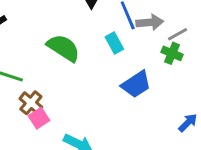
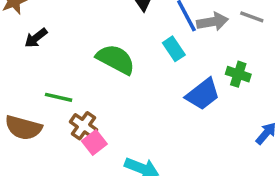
gray line: (177, 34) -> (252, 17), moved, turned 54
green cross: (172, 53) -> (238, 74), moved

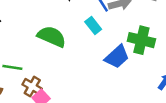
green cross: (238, 74) -> (141, 40), size x1.5

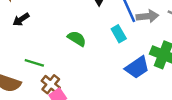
green semicircle: (52, 36) -> (77, 39), size x0.7

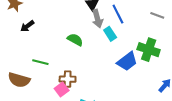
gray arrow: (147, 16) -> (97, 19), moved, turned 84
brown cross: (51, 84) -> (68, 79), moved, turned -35

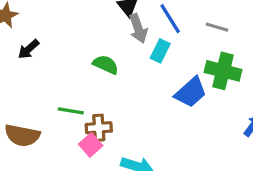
gray line: (157, 15) -> (217, 27), moved
cyan rectangle: (110, 34) -> (160, 51), turned 64
green line: (40, 62) -> (71, 111), moved

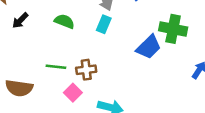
cyan rectangle: (160, 51) -> (104, 24), moved
green semicircle: (106, 65) -> (64, 21), moved
brown cross: (99, 128) -> (86, 70), moved

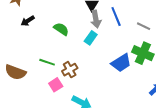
brown cross: (86, 70) -> (70, 70), turned -35

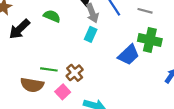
black arrow: (28, 21) -> (19, 29), size x1.5
green semicircle: (61, 29) -> (52, 16), moved
brown semicircle: (15, 72) -> (32, 85), moved

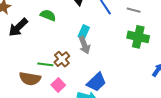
gray arrow: (92, 13) -> (84, 45), moved
blue trapezoid: (129, 55) -> (96, 82), moved
brown cross: (75, 73) -> (62, 59), moved

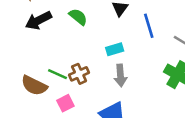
cyan rectangle: (84, 32) -> (115, 49), turned 32
gray arrow: (84, 45) -> (120, 75), moved

